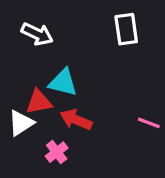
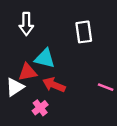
white rectangle: (126, 29) -> (84, 32), moved
white arrow: (37, 34) -> (26, 24), turned 65

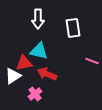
white arrow: (26, 24) -> (38, 19), moved
pink line: (106, 87) -> (92, 61), moved

